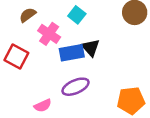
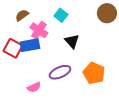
blue rectangle: (72, 53) -> (30, 45), moved
orange pentagon: (131, 101) -> (94, 73), moved, turned 30

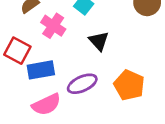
blue rectangle: (30, 45) -> (41, 70), moved
pink semicircle: (34, 87) -> (46, 104), size x1.5

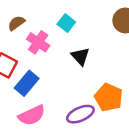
blue rectangle: (41, 70) -> (27, 83), turned -40
purple ellipse: (82, 84) -> (80, 114), moved

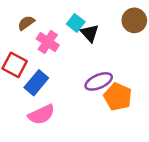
black triangle: (80, 56) -> (90, 33), moved
purple ellipse: (80, 114) -> (99, 81), moved

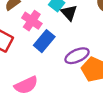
blue rectangle: (36, 83) -> (44, 41), moved

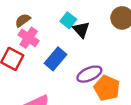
pink cross: (32, 21) -> (29, 38), moved

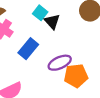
orange pentagon: (107, 88) -> (76, 76), turned -30

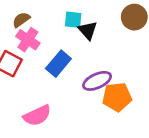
cyan square: (40, 13) -> (73, 20), turned -32

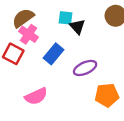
brown semicircle: (21, 20) -> (23, 18), size x1.5
orange pentagon: (117, 97) -> (107, 95), moved

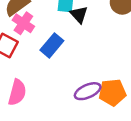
purple ellipse: (85, 68) -> (88, 91), moved
pink semicircle: (36, 96) -> (17, 92), moved, turned -50

